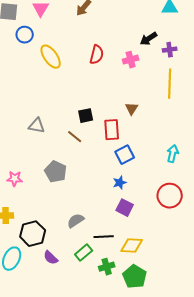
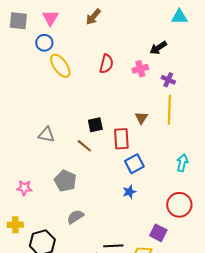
blue circle: (25, 35) -> (44, 43), moved
purple cross: (170, 50) -> (168, 80), moved, turned 32
yellow line: (170, 84) -> (169, 110), moved
purple square: (125, 208) -> (158, 233), moved
gray semicircle: (76, 221) -> (75, 217), moved

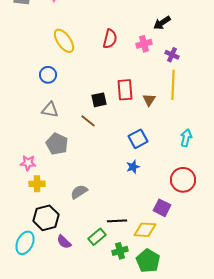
blue circle: (44, 43) -> (48, 75), moved
brown triangle: (141, 118) -> (149, 100), moved
red rectangle: (121, 139) -> (125, 90), moved
gray pentagon: (65, 181) -> (57, 144), moved
yellow cross: (15, 225) -> (37, 184), moved

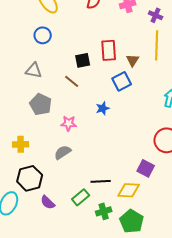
blue circle: (48, 75) -> (43, 35), moved
blue square: (138, 139) -> (122, 81), moved
pink star: (28, 163) -> (69, 123), moved
blue star: (133, 167) -> (103, 108), moved

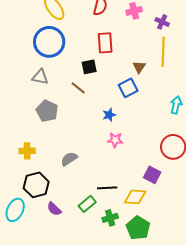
blue circle: (43, 35) -> (49, 42), size x1.8
red rectangle: (109, 50) -> (105, 43), moved
pink star: (69, 123) -> (115, 140), moved

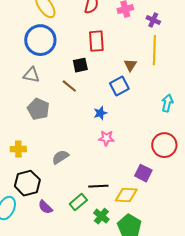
green cross: (110, 218) -> (101, 216), turned -35

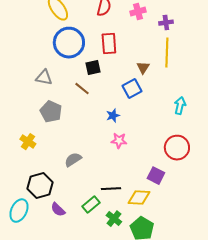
purple cross: (153, 20) -> (166, 23), turned -32
blue circle: (40, 40) -> (69, 43), moved
yellow cross: (18, 149) -> (28, 142), moved, turned 35

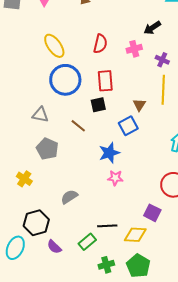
purple cross: (166, 23) -> (162, 60), turned 32
black square: (93, 68) -> (98, 105), moved
blue star: (113, 116) -> (109, 153), size x1.5
green cross: (114, 219) -> (106, 265), moved, turned 35

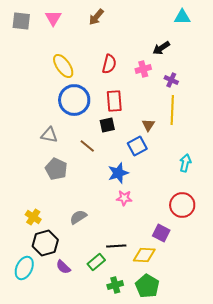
yellow cross: (24, 179) -> (33, 217), moved

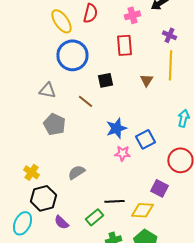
red semicircle: (109, 64) -> (90, 13), moved
pink cross: (143, 69) -> (132, 15), moved
red rectangle: (114, 101) -> (124, 45), moved
blue square: (137, 146) -> (145, 139), moved

